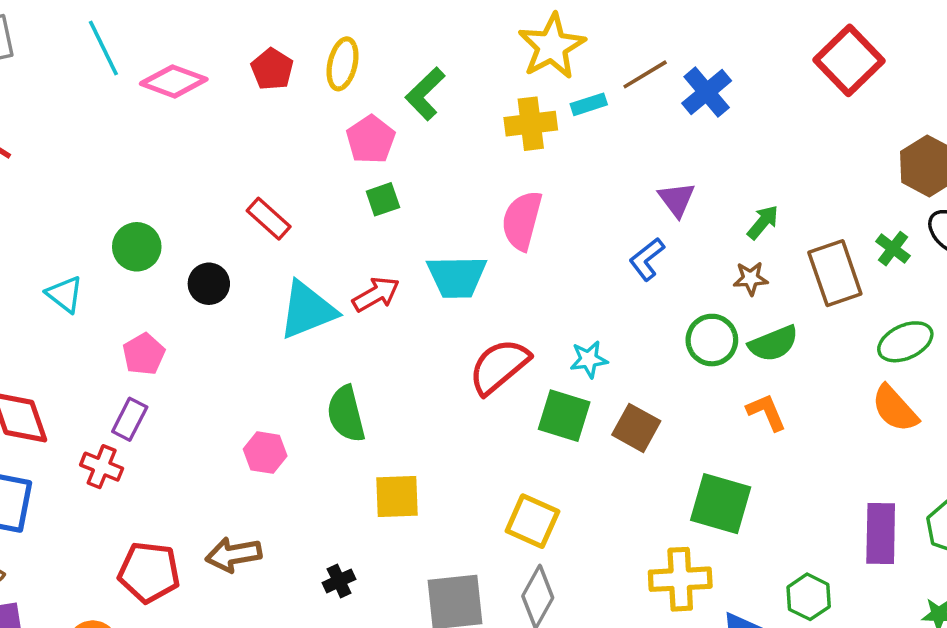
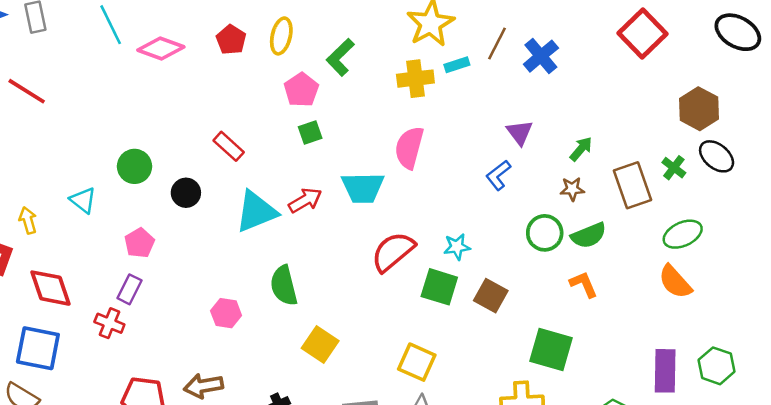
brown line: (645, 74) -> (497, 43), turned -32
yellow square: (397, 497) -> (320, 345), turned 36

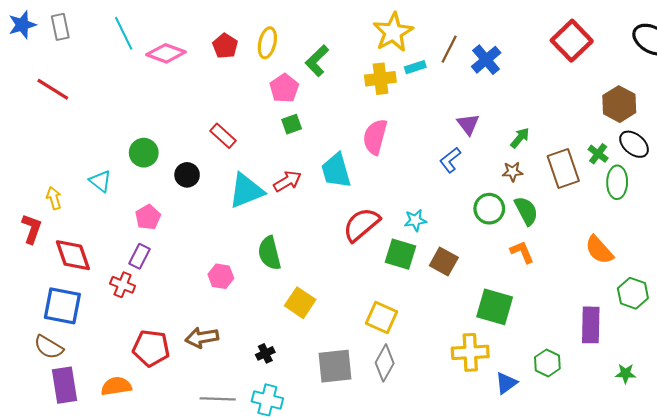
cyan trapezoid: (363, 188) -> (336, 171), turned 75
green ellipse: (683, 234) -> (617, 182), moved, turned -64
green semicircle: (589, 235) -> (526, 211), turned -96
green hexagon: (717, 366) -> (633, 293), moved

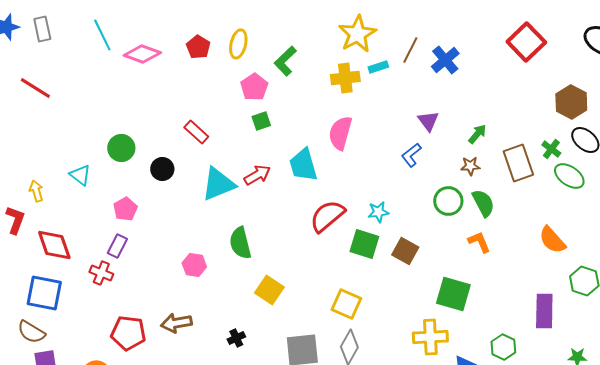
green ellipse: (617, 182) -> (569, 176), turned -56

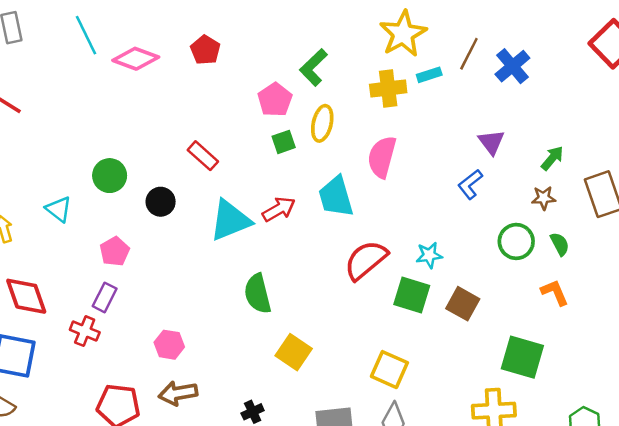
yellow ellipse: (238, 44) -> (322, 123), moved
green semicircle: (483, 203) -> (560, 244), size x0.7
pink hexagon: (194, 265) -> (169, 345), moved

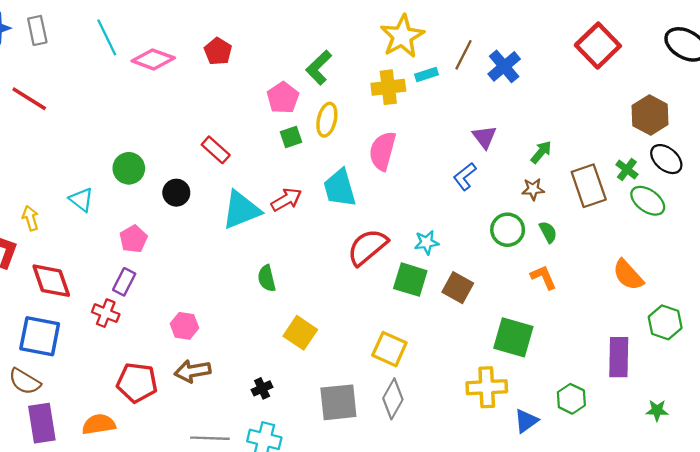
green semicircle: (258, 294) -> (267, 278), size x0.7

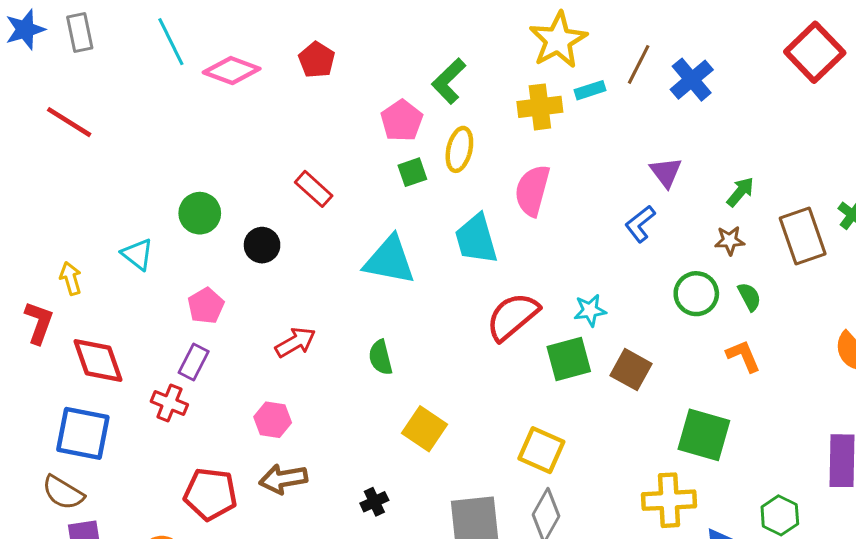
red arrow: (286, 200) -> (295, 342), moved
cyan triangle: (241, 210) -> (390, 260), moved, turned 33
green square: (410, 280) -> (569, 359), turned -32

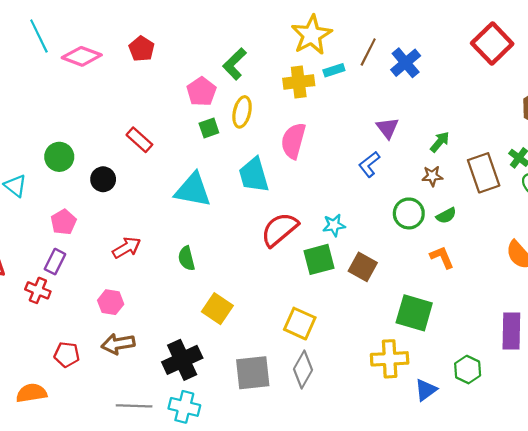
green semicircle: (749, 297) -> (446, 216), turned 90
red pentagon: (210, 494) -> (67, 355), size x0.7
black cross: (374, 502) -> (182, 360), size x2.0

